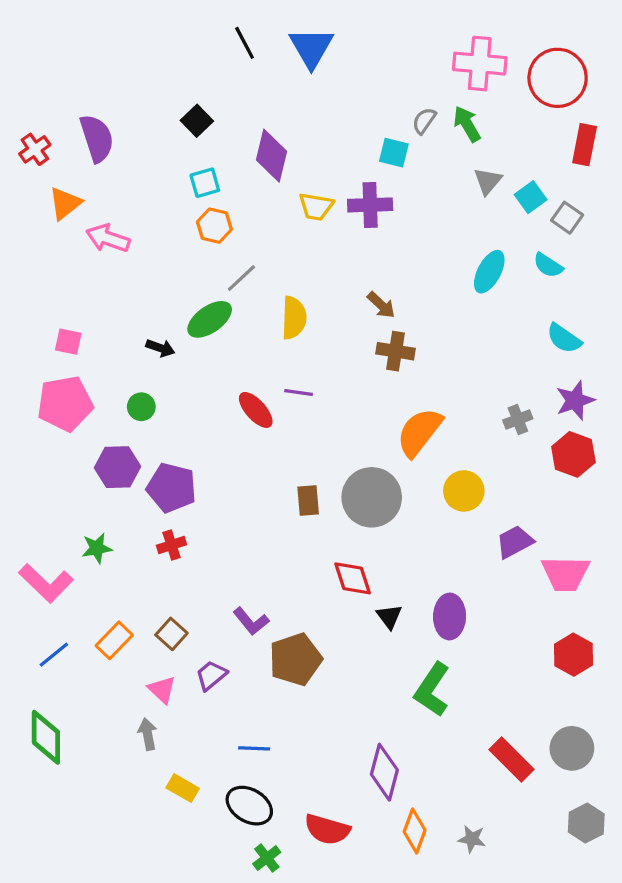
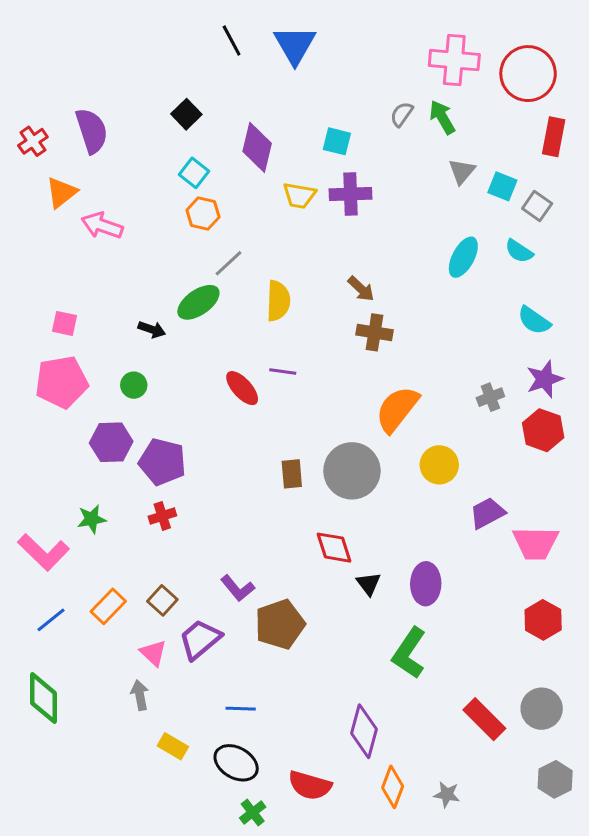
cyan square: (394, 153) -> (337, 141), moved
cyan square: (205, 183) -> (194, 173), turned -36
cyan square: (531, 197) -> (502, 186), turned -32
purple trapezoid: (211, 675) -> (200, 639), size x1.4

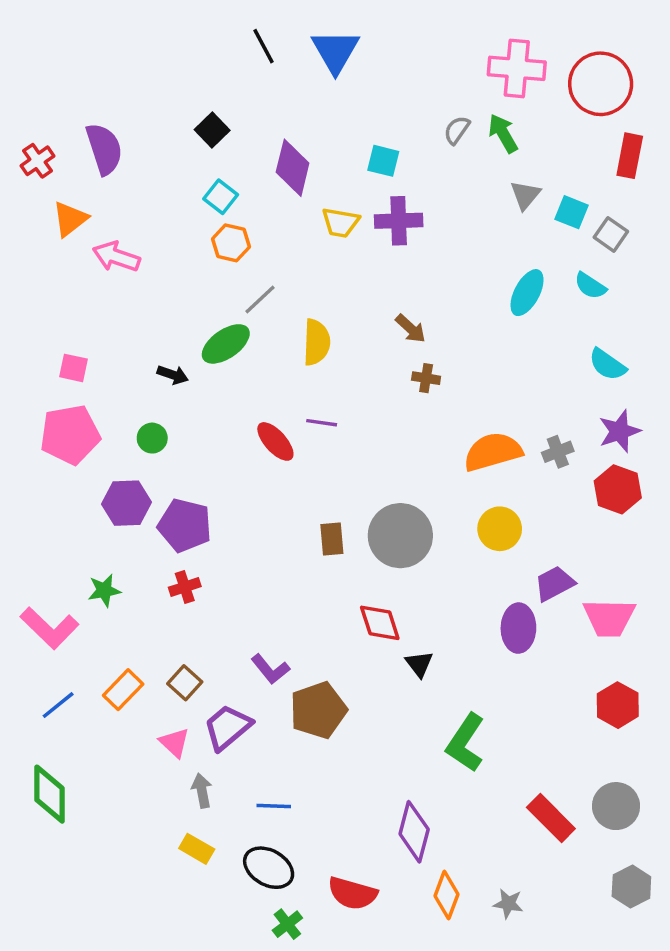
brown cross: (375, 332) -> (426, 378), size x0.7
orange semicircle: (397, 409) -> (493, 452), moved, turned 36
purple ellipse: (426, 584) -> (518, 628), moved
gray arrow: (140, 695) -> (202, 791), moved

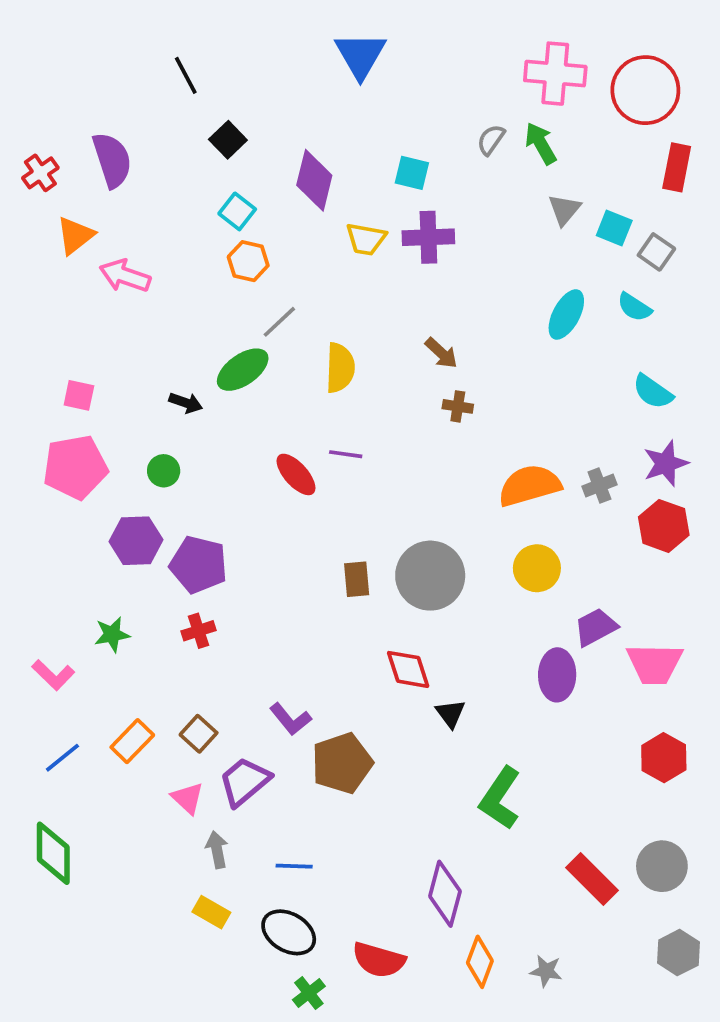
black line: (263, 46) -> (186, 75), moved
pink L-shape: (50, 628) -> (53, 675), size x0.7

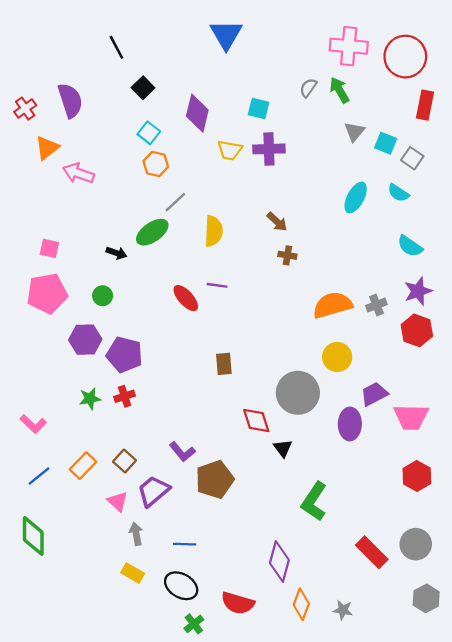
gray circle: (430, 576) -> (298, 393), moved
green star: (112, 634) -> (90, 399), moved

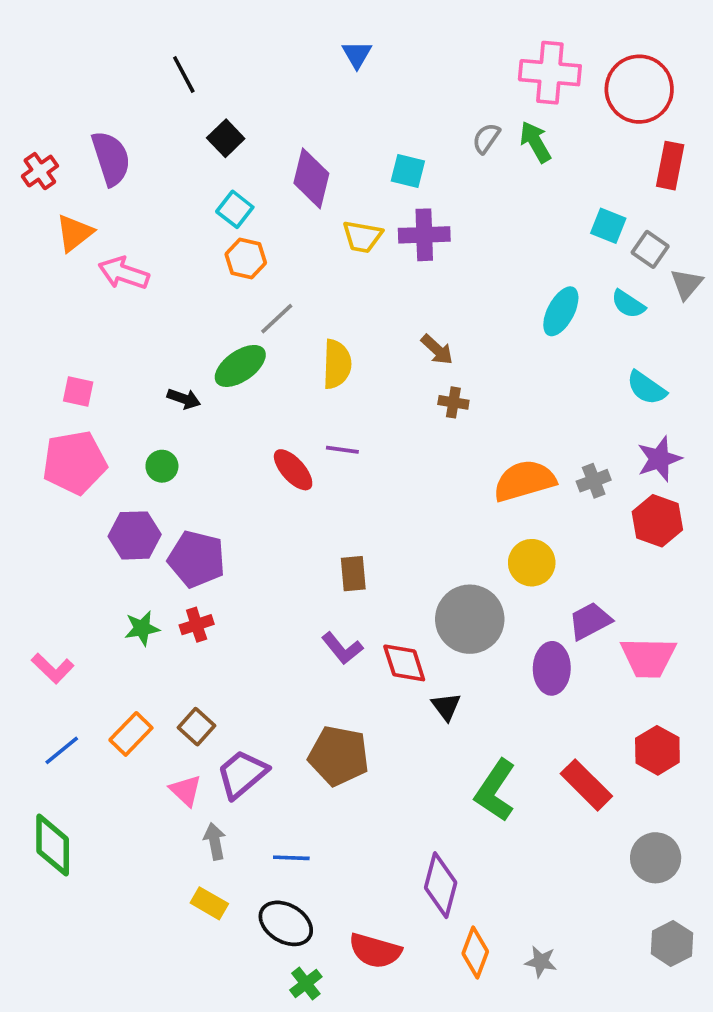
blue triangle: (226, 35) -> (357, 54), size x0.6
gray triangle: (354, 132) -> (687, 284), moved
purple L-shape: (182, 452) -> (342, 648), moved
brown pentagon: (215, 479) -> (339, 756), turned 30
red rectangle: (372, 552) -> (586, 785), moved

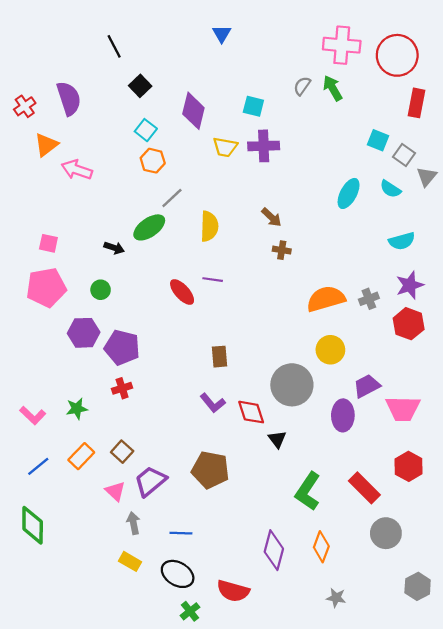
cyan semicircle: (646, 388) -> (402, 241), turned -50
green star: (142, 628) -> (77, 409), moved
gray circle: (656, 858) -> (386, 533), moved
orange diamond: (475, 953) -> (321, 547), moved

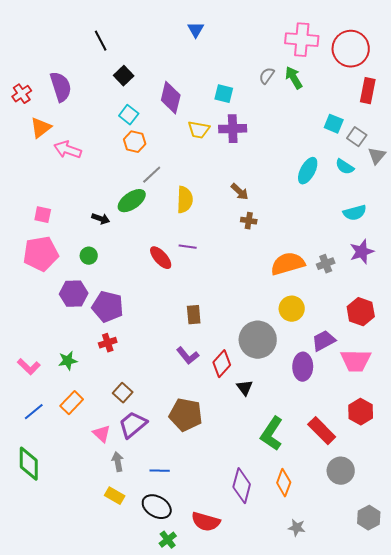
red hexagon: (409, 324) -> (361, 312), moved
red diamond: (251, 412) -> (222, 364), turned 60
brown square: (122, 452) -> (123, 393), moved

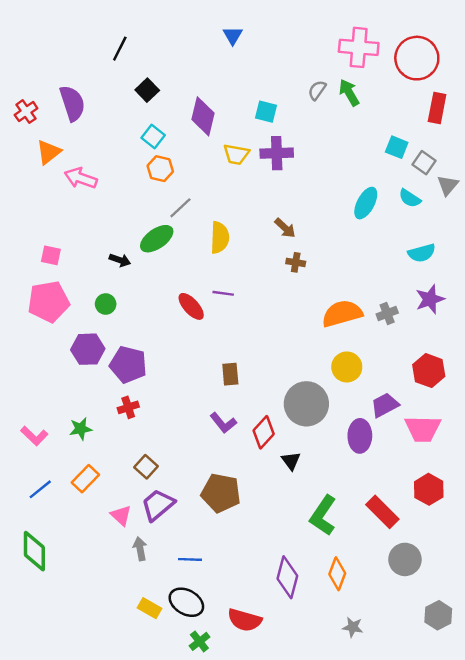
black line: (101, 41) -> (120, 49), turned 55
yellow rectangle: (115, 496) -> (150, 608), moved

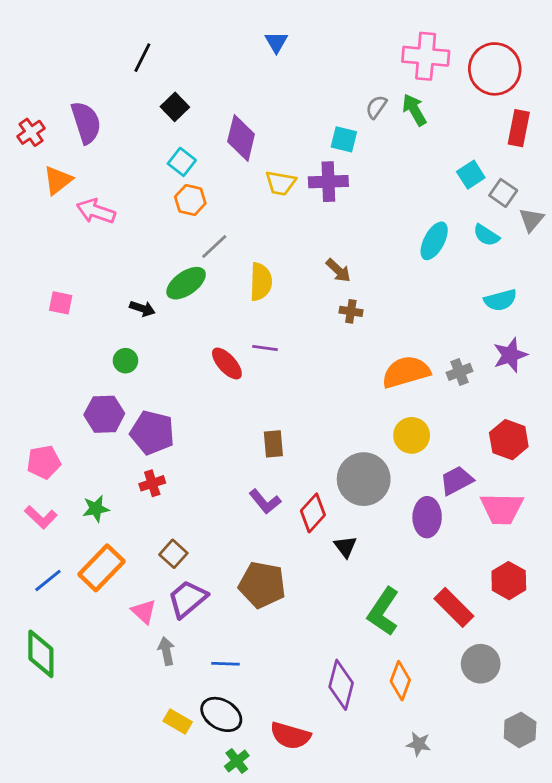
cyan square: (266, 112) -> (344, 139), moved
cyan square: (397, 147) -> (471, 175), turned 35
pink pentagon: (49, 302) -> (44, 462), moved, size x0.7
orange rectangle: (85, 479) -> (101, 568), size x1.4

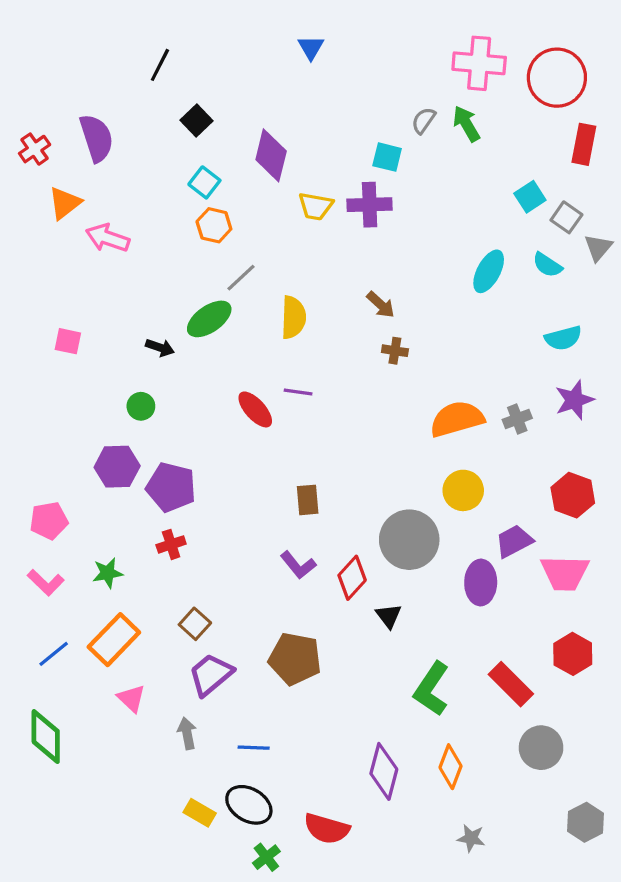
pink triangle: (144, 612) -> (131, 698), moved

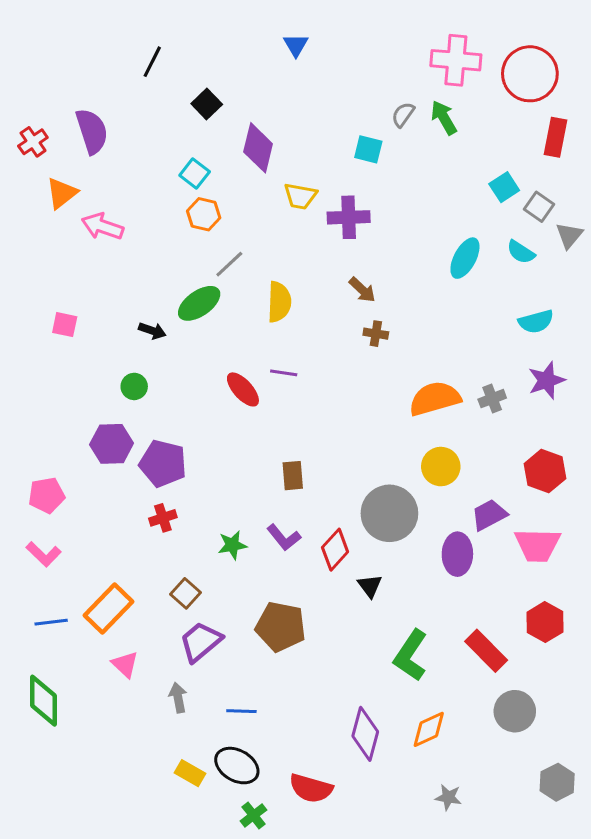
black square: (196, 120) -> (207, 104), moved
purple cross: (370, 205) -> (349, 217), moved
green star: (108, 573) -> (232, 545), moved
blue line: (54, 654) -> (51, 622), turned 32
orange diamond: (451, 767) -> (429, 729), turned 45

